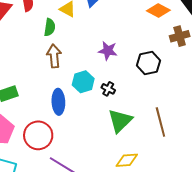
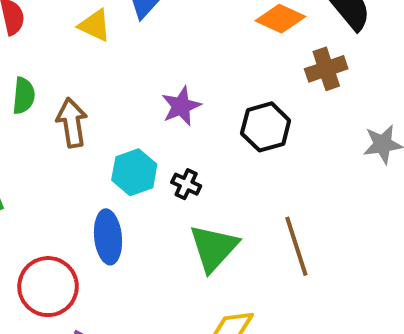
green semicircle: (50, 27) -> (24, 96), moved
purple star: (108, 51) -> (181, 106), turned -30
blue ellipse: (58, 102) -> (108, 237), moved

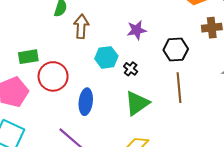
blue ellipse: (108, 237) -> (86, 102), moved
brown line: (296, 246) -> (179, 88), moved
red circle: (48, 287) -> (53, 76), moved

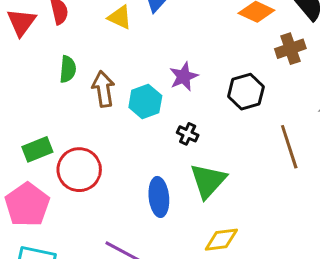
cyan hexagon: (106, 57) -> (145, 102), moved
brown line: (179, 88) -> (289, 147), moved
blue ellipse: (86, 102) -> (159, 197), moved

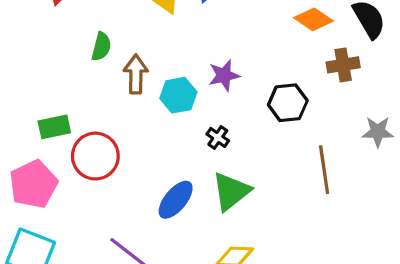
blue ellipse: (159, 197) -> (176, 200), turned 36

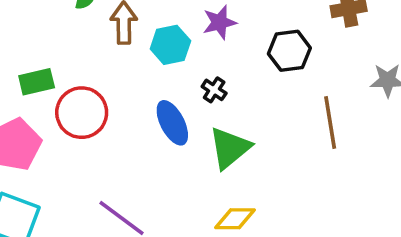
blue ellipse: (176, 200) -> (172, 123), moved, turned -66

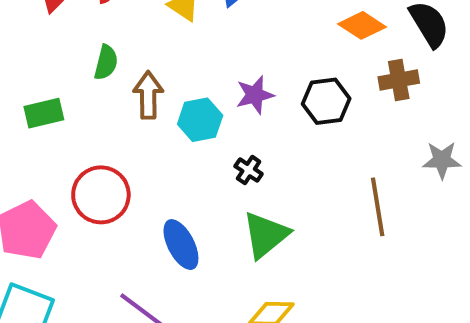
black hexagon: (289, 51) -> (326, 101), moved
green rectangle: (37, 82) -> (44, 113), moved
blue ellipse: (172, 123) -> (181, 245), moved

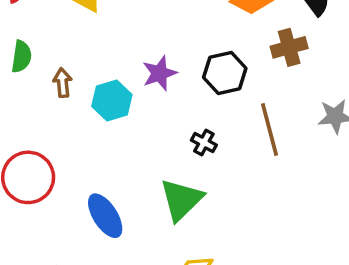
brown arrow: (148, 95) -> (63, 83), size x0.7
black cross: (249, 170) -> (204, 143), moved
brown line: (378, 207) -> (270, 130), moved

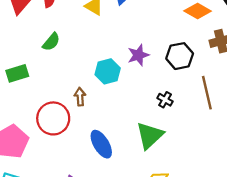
green semicircle: (21, 57) -> (51, 42), turned 30
brown arrow: (63, 83) -> (80, 97), moved

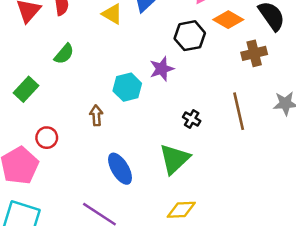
black hexagon: (180, 56) -> (190, 36), moved
green rectangle: (17, 73) -> (26, 89), turned -30
red circle: (53, 118) -> (47, 138), moved, size x0.6

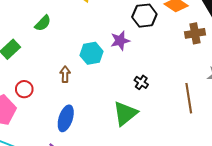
brown line: (239, 111) -> (189, 98), moved
blue ellipse: (120, 169) -> (66, 118), moved, turned 45

